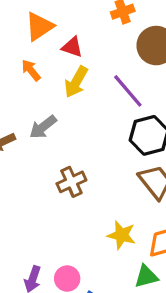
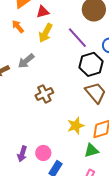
red triangle: (72, 47) -> (43, 12), turned -32
yellow star: (122, 235) -> (76, 126), turned -30

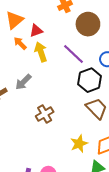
orange arrow: (18, 26) -> (20, 43), moved
yellow arrow: (46, 33) -> (41, 52), turned 138

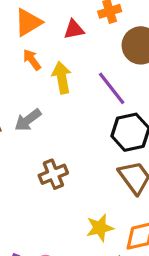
red triangle: (36, 31) -> (74, 29), moved

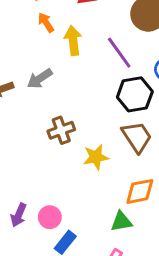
yellow star: (100, 228) -> (96, 157), moved

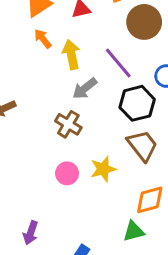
gray arrow: (40, 79) -> (85, 88), moved
brown cross: (61, 130) -> (68, 124), moved, turned -35
pink circle: (50, 217) -> (67, 173), moved

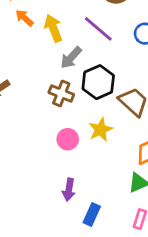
black hexagon: (137, 103) -> (98, 82), moved
purple arrow: (31, 233) -> (69, 190), moved

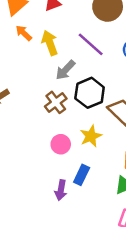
brown cross: (61, 93) -> (56, 102), turned 30
blue rectangle: (92, 214) -> (82, 175), moved

